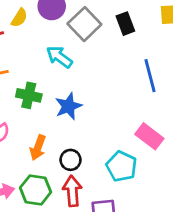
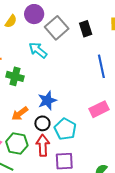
blue star: (68, 106) -> (47, 101), moved
pink rectangle: (149, 136) -> (99, 109), turned -66
orange arrow: (38, 148) -> (20, 114), turned 30
cyan pentagon: (121, 166) -> (65, 129), moved

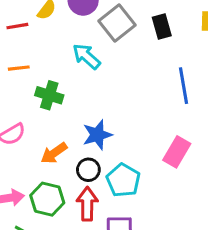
pink rectangle: (99, 109) -> (177, 152), turned -36

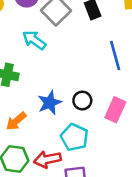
black circle: (88, 170) -> (82, 101), moved
red arrow: (87, 204) -> (47, 159), turned -96

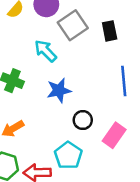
blue star: (50, 103) -> (59, 90), moved

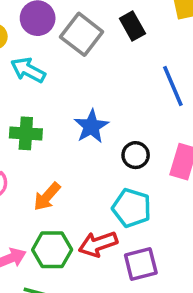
cyan arrow: (46, 51) -> (28, 70), moved

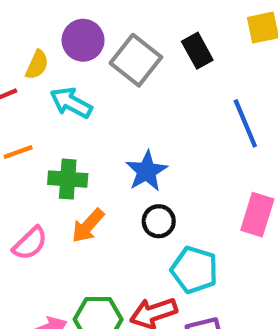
black circle: (136, 155) -> (159, 221), moved
orange arrow: (47, 197) -> (88, 226), moved

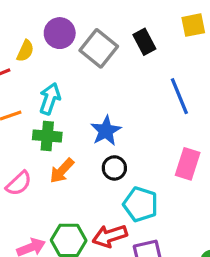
cyan arrow: (71, 103) -> (50, 99), moved, turned 80

